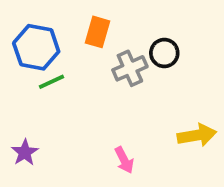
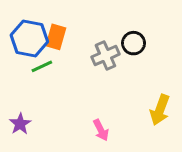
orange rectangle: (97, 32) -> (56, 37), moved
yellow arrow: (197, 135) -> (160, 110), turned 120

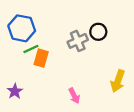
orange rectangle: (56, 37) -> (41, 58), moved

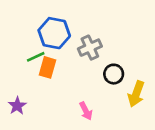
blue hexagon: (22, 28) -> (54, 33), moved
black circle: (98, 32) -> (114, 74), moved

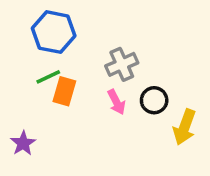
blue hexagon: (54, 33) -> (54, 32), moved
pink arrow: (86, 111) -> (116, 102), moved

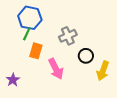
green line: (48, 77) -> (27, 34), moved, turned -40
pink arrow: (116, 102) -> (56, 69), moved, size x1.5

